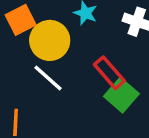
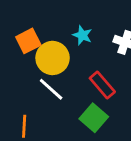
green square: (121, 95) -> (94, 118), moved

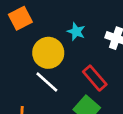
orange square: (28, 41) -> (20, 18), moved

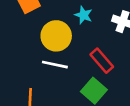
white line: (47, 82) -> (55, 65), turned -30

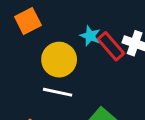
red rectangle: (102, 61) -> (111, 46), moved

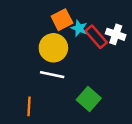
orange square: (28, 21) -> (62, 20), moved

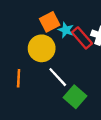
white line: (52, 75) -> (58, 77), moved, turned 35
orange line: (29, 106) -> (19, 78), moved

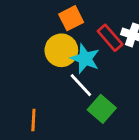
cyan star: (66, 30) -> (85, 59), moved, size x1.5
orange line: (19, 78) -> (33, 120), moved

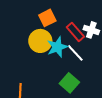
cyan star: (85, 59) -> (57, 47), turned 30
white line: (81, 85) -> (75, 53), moved

